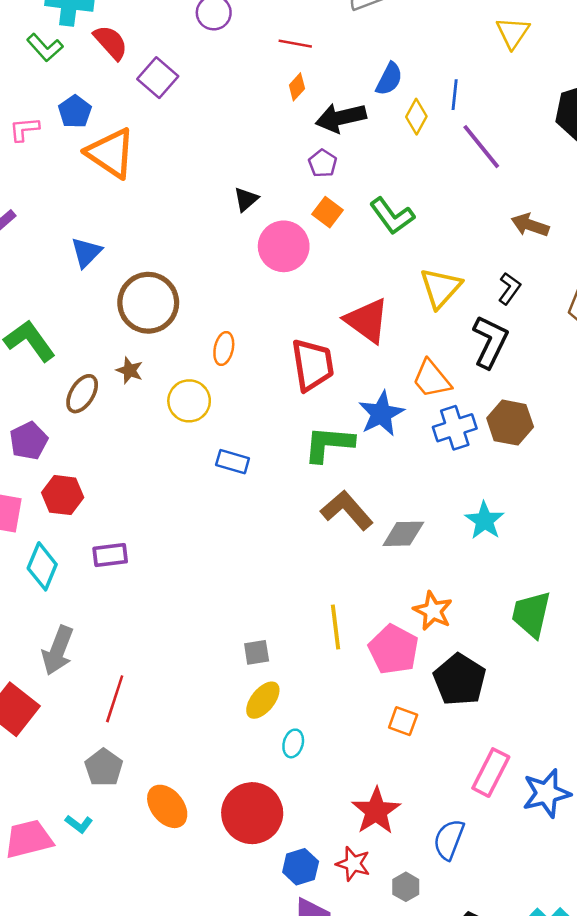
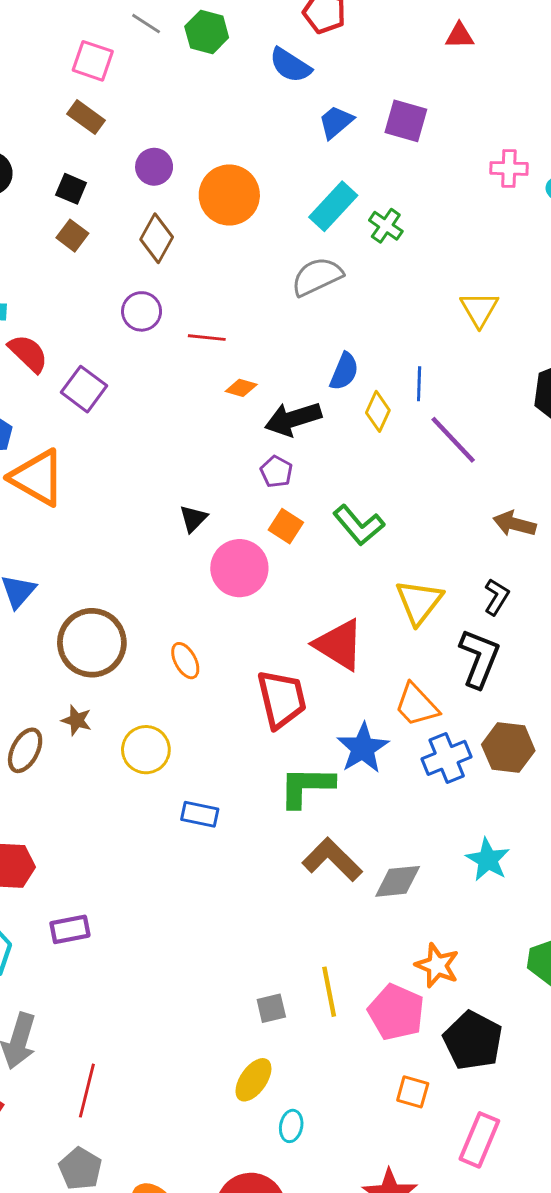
red line: (295, 44) -> (207, 338), moved
orange diamond: (297, 87) -> (241, 388), turned 68
orange ellipse: (224, 348) -> (185, 661), moved, turned -36
gray square: (257, 652) -> (271, 1008), moved
pink rectangle: (491, 773) -> (479, 1140), moved

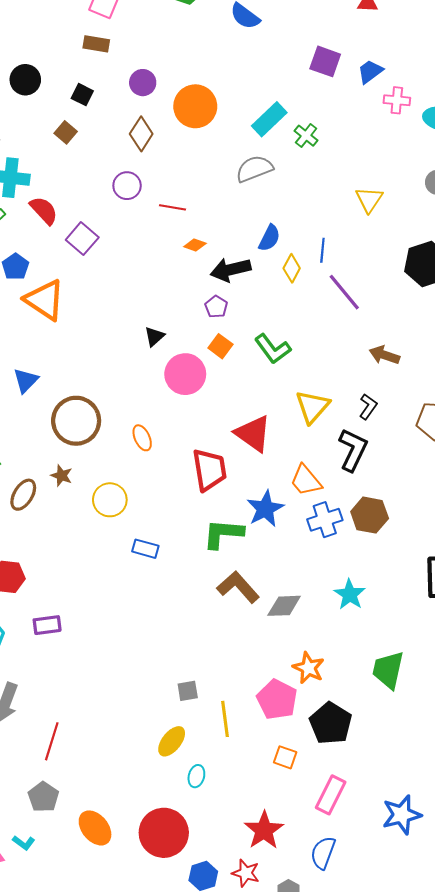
brown rectangle: (86, 117) -> (96, 44), turned -30
blue trapezoid: (336, 122) -> (370, 72), moved
brown square: (72, 236) -> (66, 132), moved
yellow line: (329, 992) -> (225, 719), moved

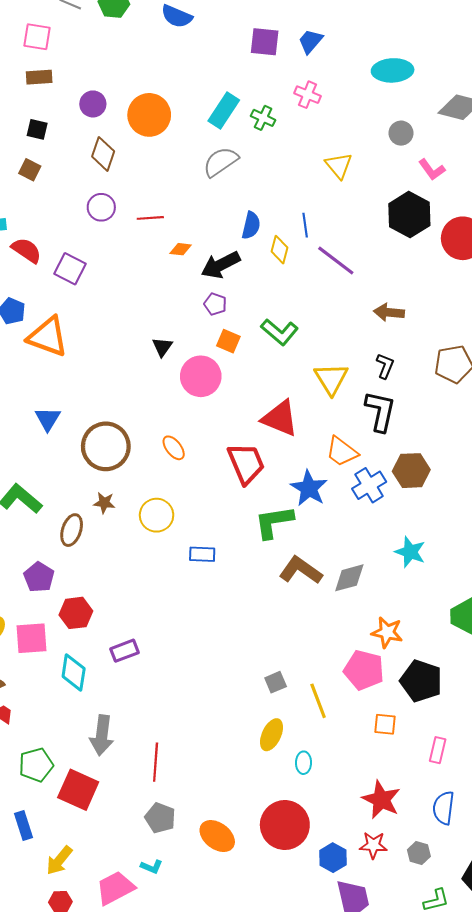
pink cross: (397, 100) -> (308, 95), moved, turned 30
pink rectangle: (331, 795) -> (438, 750), size x0.7

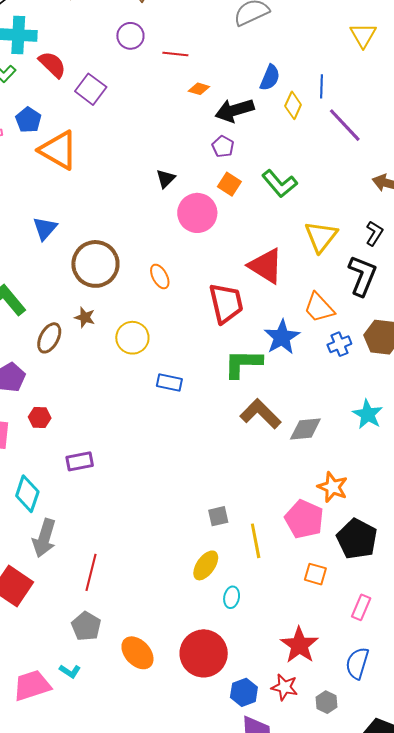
blue cross: (369, 485) -> (339, 344), size x0.7
red hexagon: (76, 613) -> (40, 417), size x0.7
cyan diamond: (74, 673) -> (27, 494), moved

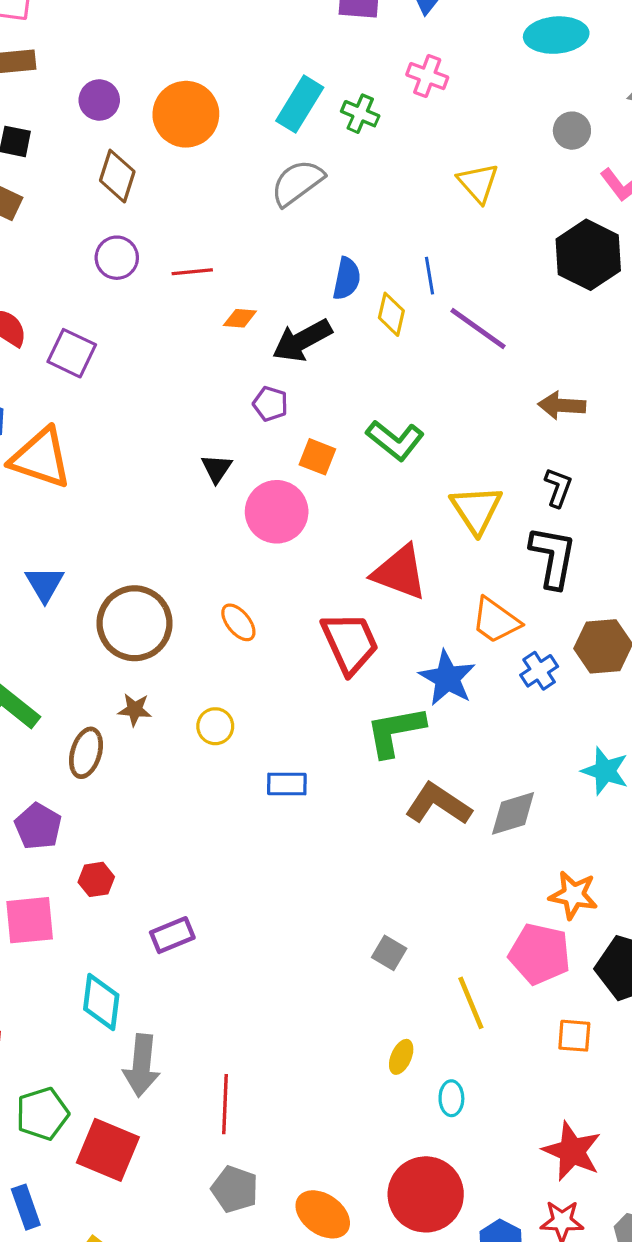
purple pentagon: (223, 147) -> (270, 404), moved
yellow circle: (132, 338) -> (215, 726), size x0.7
gray square: (218, 516) -> (389, 953), moved, turned -35
yellow ellipse: (206, 565) -> (401, 1057), size x0.7

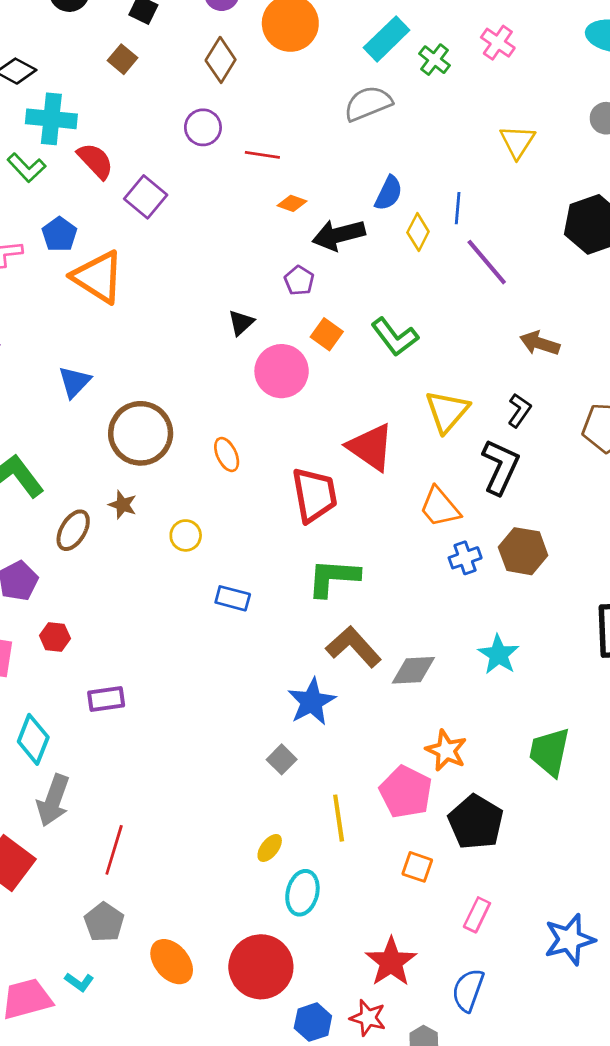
blue star: (447, 678) -> (312, 702), moved
cyan ellipse: (451, 1098) -> (302, 893), size x1.5

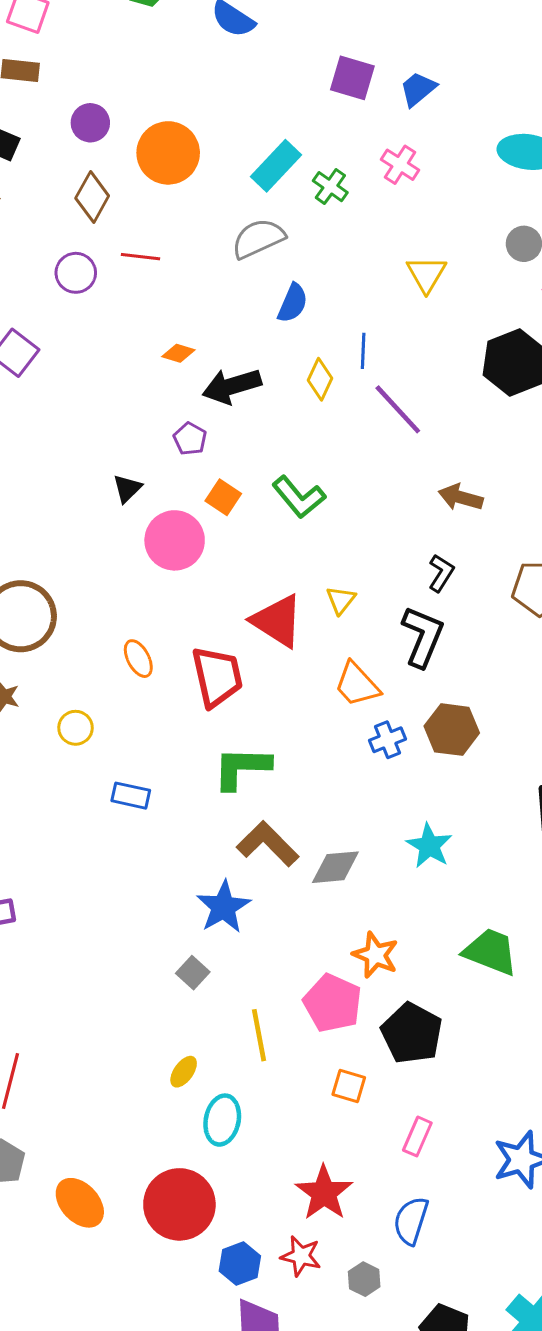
red line: (262, 155) -> (141, 257), moved
blue semicircle: (389, 193) -> (293, 303), moved
yellow triangle: (447, 411) -> (341, 600), moved, size x0.6
orange ellipse: (227, 454) -> (138, 659), moved
green trapezoid: (550, 752) -> (491, 952), turned 102

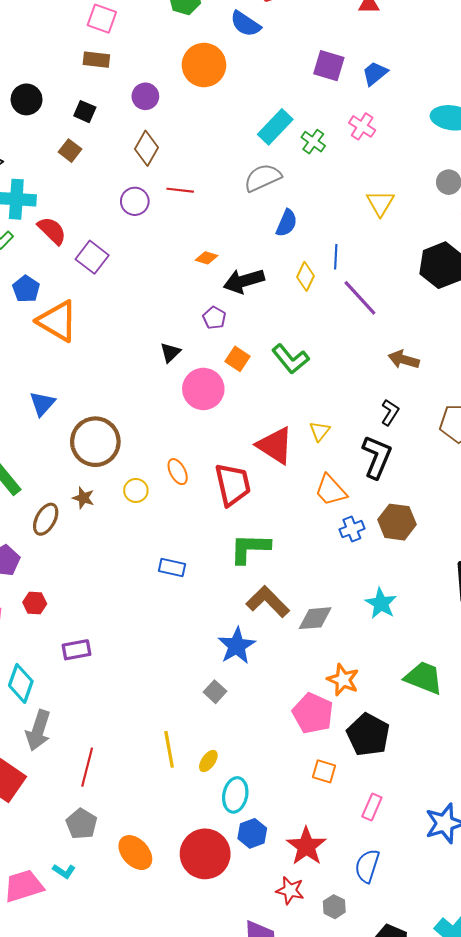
orange circle: (168, 153) -> (204, 65), moved
yellow circle: (76, 728) -> (136, 490), moved
yellow line: (259, 1035) -> (169, 749), moved
blue hexagon: (240, 1263) -> (252, 833), moved

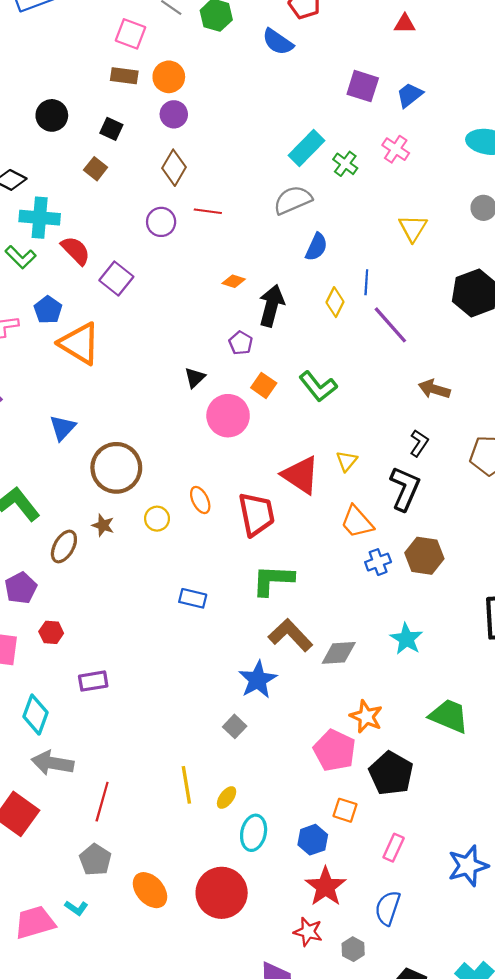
orange circle: (204, 65) -> (169, 77), moved, size x0.7
black arrow: (244, 281) -> (271, 306), turned 120
gray arrow: (38, 730) -> (53, 763), turned 81
blue hexagon: (252, 833) -> (313, 840), moved

